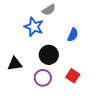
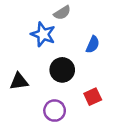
red square: (73, 76) -> (93, 97), turned 32
purple circle: (43, 78) -> (55, 111), moved

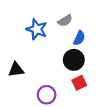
gray semicircle: (62, 13) -> (65, 21), moved
black circle: (62, 70) -> (74, 60), moved

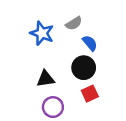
blue semicircle: (79, 38) -> (90, 43), turned -64
black triangle: (16, 70) -> (46, 79), moved

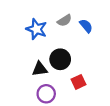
blue semicircle: (90, 43) -> (86, 26), moved
black circle: (84, 68) -> (60, 59), moved

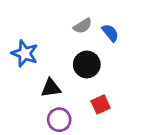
blue star: (36, 29) -> (25, 53), moved
black circle: (60, 59) -> (87, 64), moved

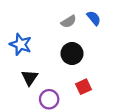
blue semicircle: (110, 33) -> (94, 18), moved
black triangle: (51, 88) -> (30, 78), moved, turned -48

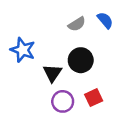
black triangle: (30, 78) -> (52, 73), moved
purple circle: (49, 99) -> (63, 101), moved

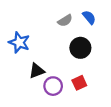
black circle: (81, 60) -> (80, 48), moved
black triangle: (52, 73) -> (37, 71), moved, turned 35

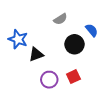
blue semicircle: (89, 17) -> (92, 30), moved
black triangle: (37, 71) -> (36, 54), moved

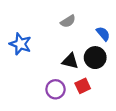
black circle: (74, 44) -> (95, 58), moved
black triangle: (36, 54) -> (70, 61), moved, turned 35

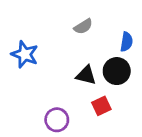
blue semicircle: (103, 34) -> (126, 42), turned 49
purple circle: (56, 89) -> (57, 120), moved

